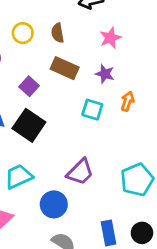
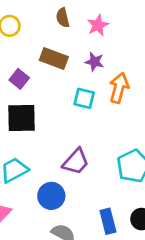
brown semicircle: (58, 33) -> (63, 18), moved
orange arrow: (127, 101) -> (119, 88), size x1.5
black square: (29, 125) -> (22, 118), turned -32

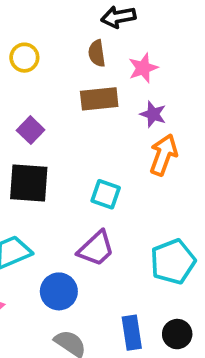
brown rectangle: (54, 58) -> (99, 99), moved, turned -32
purple star: (95, 62) -> (153, 114), moved
cyan square: (84, 98) -> (106, 194), moved

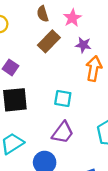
brown rectangle: (99, 99) -> (49, 41), turned -30

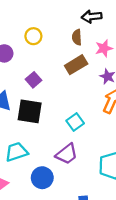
cyan square: (63, 99) -> (75, 122), turned 30

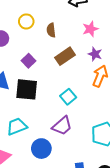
brown semicircle: (77, 37) -> (51, 30), moved
brown rectangle: (76, 65) -> (65, 56), moved

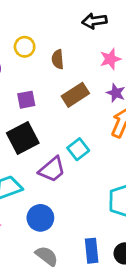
purple square: (28, 61) -> (26, 100), turned 32
black square: (27, 89) -> (23, 138), turned -35
purple trapezoid: (62, 126) -> (52, 169), moved

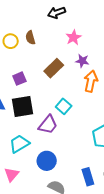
brown semicircle: (58, 59) -> (30, 38), moved
black square: (23, 138) -> (22, 106), turned 30

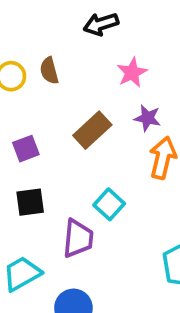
black square: (22, 106) -> (30, 202), size x0.7
purple trapezoid: (48, 125) -> (78, 238), turned -35

